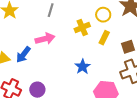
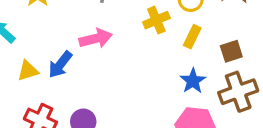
blue star: (83, 67) -> (193, 81), moved

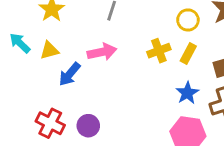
yellow cross: (156, 20) -> (159, 51), moved
yellow triangle: (28, 71) -> (49, 50), moved

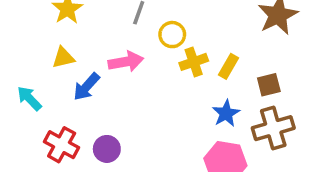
yellow circle: (188, 20) -> (172, 35), moved
cyan arrow: (20, 43) -> (29, 98), moved

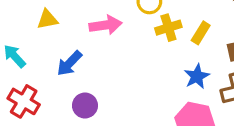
blue arrow: (86, 87) -> (69, 63), moved
red cross: (62, 145) -> (24, 101), moved

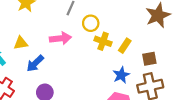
yellow triangle: (47, 19) -> (21, 43), moved
yellow cross: (168, 28) -> (103, 41), turned 35

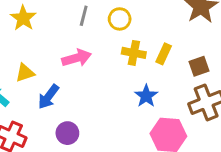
yellow circle: (91, 23) -> (120, 19), moved
blue star: (121, 75) -> (146, 96), moved

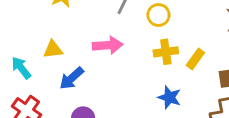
yellow cross: (134, 53) -> (166, 52), turned -30
blue star: (146, 96) -> (169, 97), turned -30

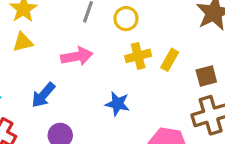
yellow triangle: (53, 49) -> (23, 42), moved
blue star: (169, 97) -> (118, 104), moved

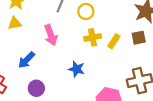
pink arrow: (77, 56) -> (51, 35), turned 78
brown square: (206, 76) -> (139, 38), moved

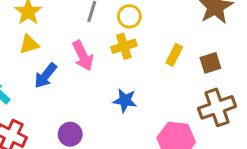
yellow cross: (93, 37) -> (124, 46), moved
brown square: (139, 38) -> (210, 63), moved
blue arrow: (26, 60) -> (45, 76), moved

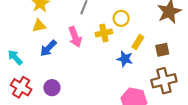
yellow circle: (129, 16) -> (121, 18), moved
blue star: (125, 101) -> (125, 59), moved
purple circle: (70, 134) -> (52, 88), moved

